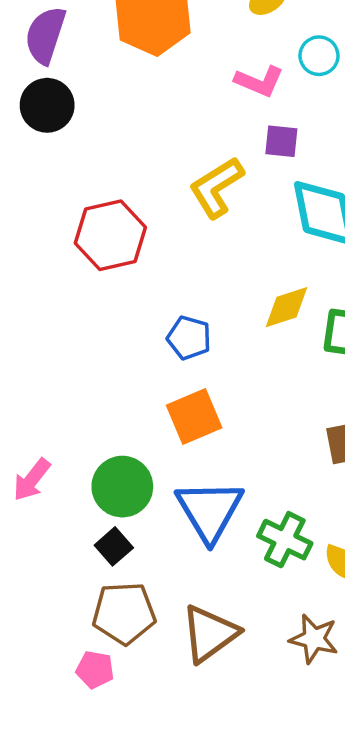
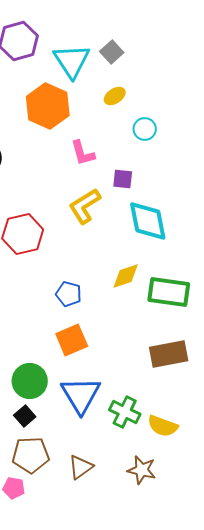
pink L-shape: (259, 81) -> (83, 153), moved, turned 52
brown triangle: (210, 634) -> (81, 467), size x0.7

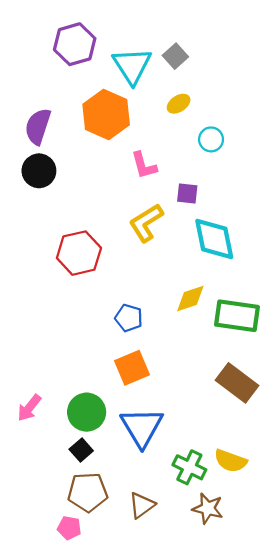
brown rectangle: (169, 354) -> (237, 383), turned 48
green cross: (125, 412) -> (189, 467), moved

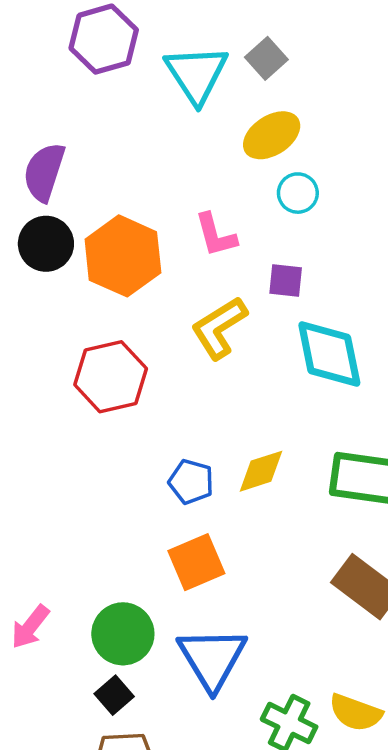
yellow ellipse: (179, 104) -> (272, 135), size x1.5
orange hexagon: (106, 115) -> (123, 256), moved
cyan circle: (211, 139) -> (298, 193), moved
yellow diamond: (190, 298) -> (261, 471), moved

